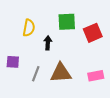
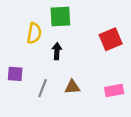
green square: (67, 22) -> (60, 16), moved
brown triangle: (61, 73) -> (72, 87), size x0.6

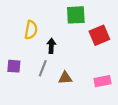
green square: (60, 16) -> (76, 15), moved
gray line: (43, 88) -> (43, 68), moved

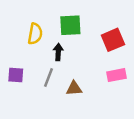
green square: (76, 15) -> (70, 25), moved
pink rectangle: (103, 81) -> (117, 75), moved

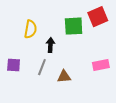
green square: (70, 25) -> (74, 26), moved
red square: (113, 40) -> (98, 17), moved

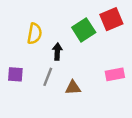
green square: (74, 26) -> (84, 30), turned -30

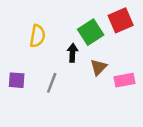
black arrow: (57, 52) -> (73, 53), moved
brown triangle: (73, 88) -> (99, 67), moved, turned -42

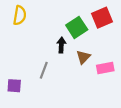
yellow semicircle: (37, 36) -> (20, 15), moved
purple square: (17, 80) -> (14, 86), moved

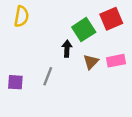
pink rectangle: (105, 68) -> (116, 61), moved
purple square: (14, 86) -> (15, 82), moved

